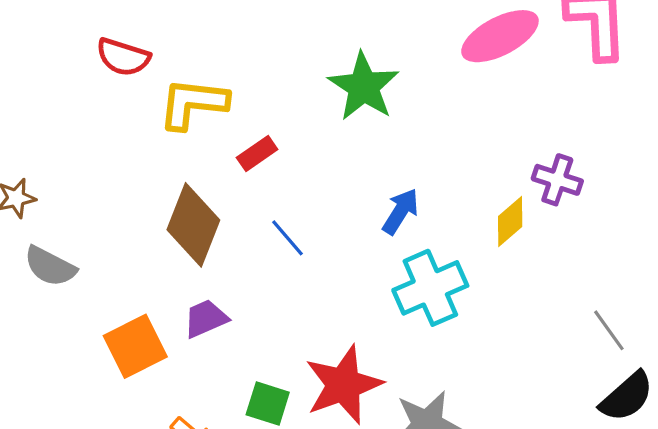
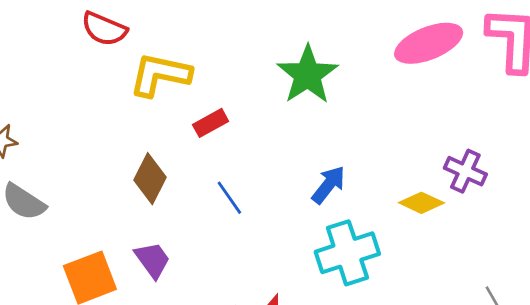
yellow diamond: (510, 221) -> (421, 203), turned 60
brown diamond: (193, 225) -> (150, 179), size x0.7
purple trapezoid: (206, 319) -> (152, 260), turned 72

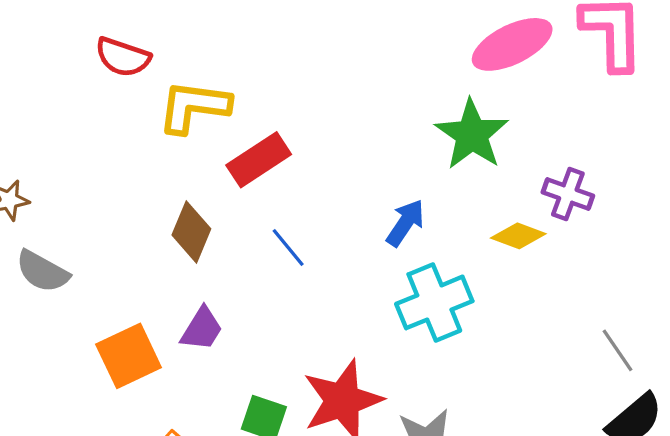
green star: (308, 75) -> (472, 135), moved
red rectangle: (211, 123) -> (259, 160), size x1.5
purple trapezoid: (152, 260) -> (202, 329), turned 72

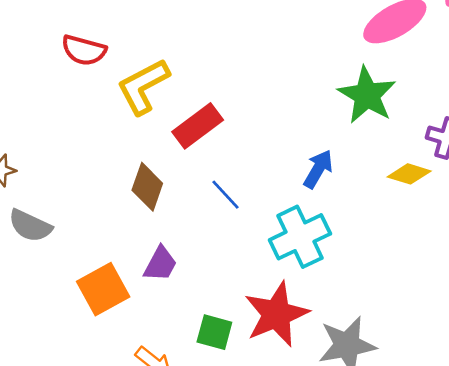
yellow L-shape: (194, 107) -> (143, 86), turned -32
cyan cross: (434, 302) -> (300, 237), moved

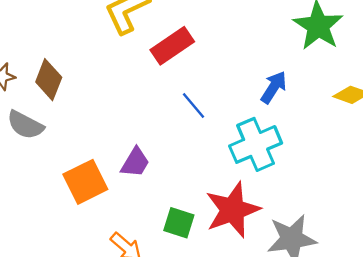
brown diamond: (147, 187) -> (49, 80), moved

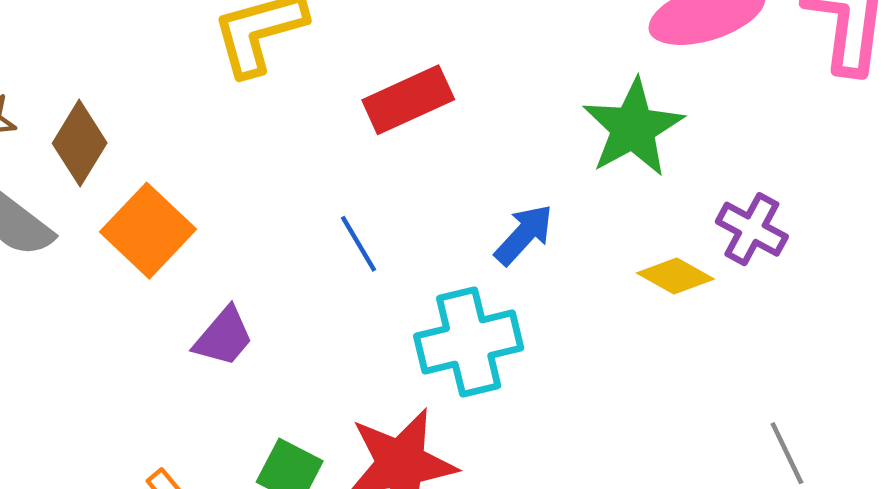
red rectangle: (172, 46) -> (408, 100), moved
orange square: (85, 182) -> (148, 231), moved, turned -30

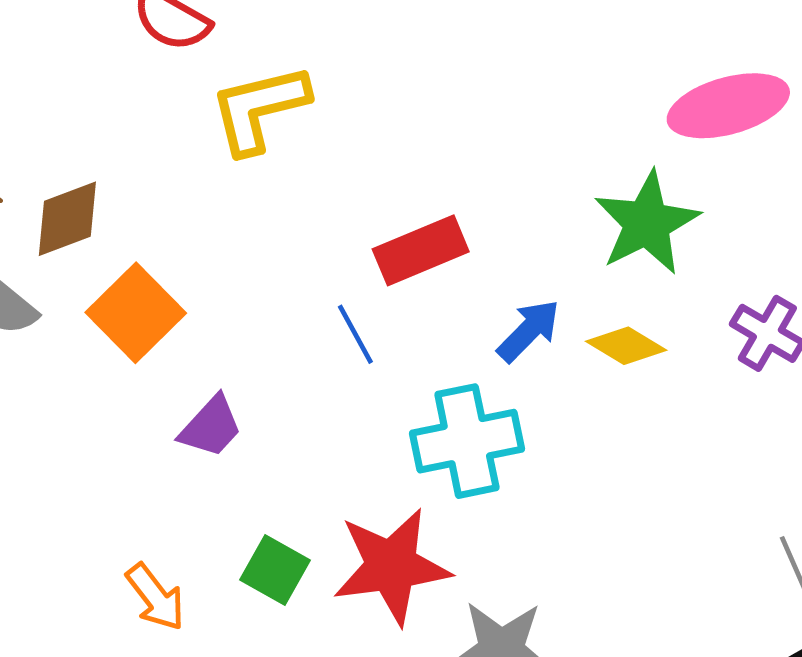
red rectangle: (408, 100) -> (421, 250), moved
brown diamond: (80, 143) -> (67, 219), turned 36
yellow diamond: (675, 276) -> (626, 346), moved

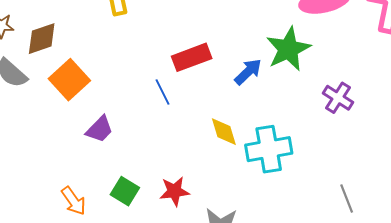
blue arrow: (529, 331) -> (248, 72), moved
yellow diamond: (626, 346) -> (224, 132), moved, turned 40
cyan cross: (467, 441) -> (269, 149), moved
red star: (392, 566) -> (175, 191), size x0.6

